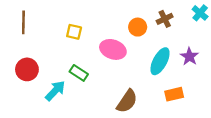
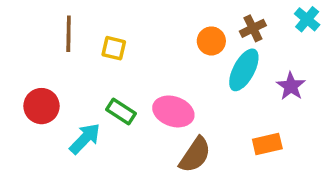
brown line: (23, 22) -> (69, 34), moved
pink ellipse: (113, 49) -> (173, 111), moved
cyan ellipse: (160, 61) -> (244, 70), moved

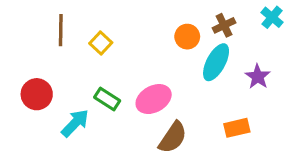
yellow square: (114, 48) -> (101, 43), turned 30
pink ellipse: (173, 111) -> (154, 99), turned -48

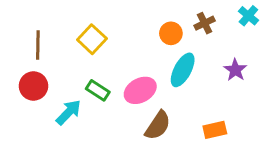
brown line: (61, 30) -> (38, 45), moved
yellow square: (101, 43) -> (92, 39), size x1.4
cyan ellipse: (216, 62) -> (183, 70), moved
orange rectangle: (237, 128) -> (215, 130), moved

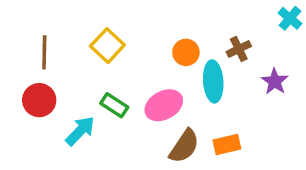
brown cross: (205, 23) -> (239, 49), moved
orange circle: (171, 33) -> (186, 52), moved
cyan ellipse: (183, 70) -> (213, 81), turned -32
orange rectangle: (215, 130) -> (227, 145), moved

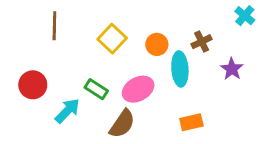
yellow square: (107, 46) -> (112, 39), moved
brown line: (44, 52) -> (54, 26), moved
brown semicircle: (184, 146) -> (122, 124), moved

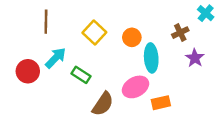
brown cross: (202, 42) -> (180, 33), moved
pink ellipse: (138, 89) -> (135, 87), moved
cyan arrow: (67, 111) -> (56, 58), moved

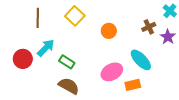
yellow square: (94, 33) -> (75, 16), moved
cyan ellipse: (151, 58) -> (141, 60), moved, turned -40
purple star: (195, 58) -> (168, 37), moved
brown semicircle: (103, 104) -> (69, 86), moved, turned -95

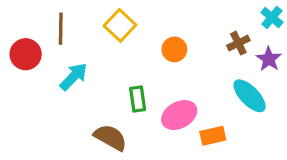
red circle: (23, 59) -> (26, 54), moved
cyan ellipse: (141, 60) -> (250, 96), moved
green rectangle: (67, 62) -> (138, 99), moved, turned 49

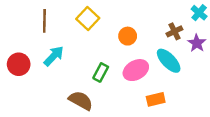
red circle: (26, 54) -> (19, 64), moved
cyan ellipse: (250, 96) -> (169, 61), moved
green rectangle: (138, 99) -> (101, 72), turned 36
pink ellipse: (179, 115) -> (136, 70), moved

